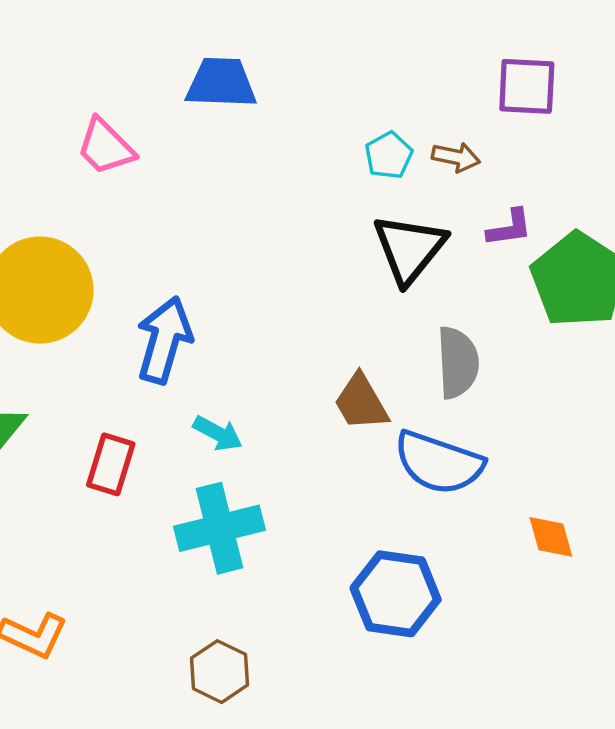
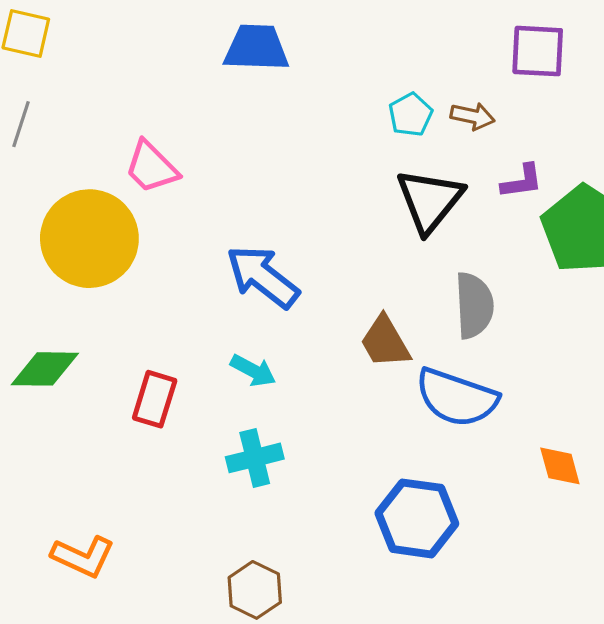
pink trapezoid: (106, 147) -> (151, 167), moved
blue arrow: (164, 340) -> (263, 277), moved, turned -68
cyan cross: (219, 528) -> (255, 458), size x0.7

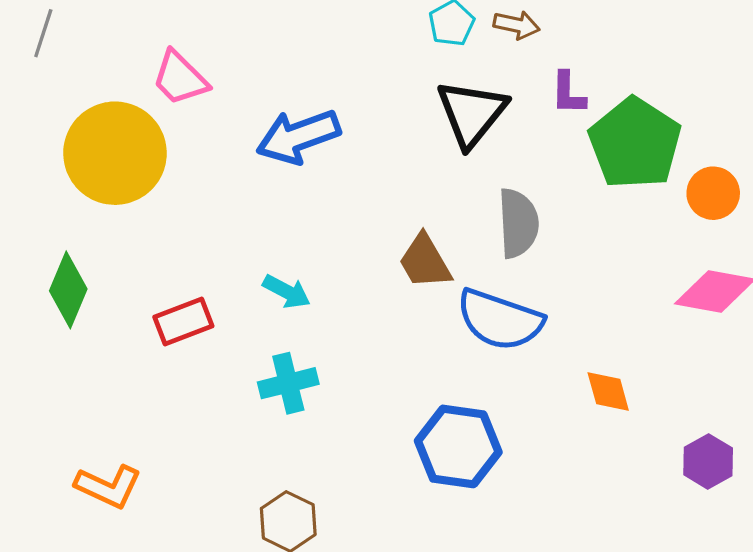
purple L-shape: (522, 181) -> (568, 93), turned 99
blue arrow: (263, 277) -> (298, 137), moved, turned -58
green diamond: (45, 369) -> (68, 290), turned -68
red rectangle: (155, 399) -> (183, 321), turned 52

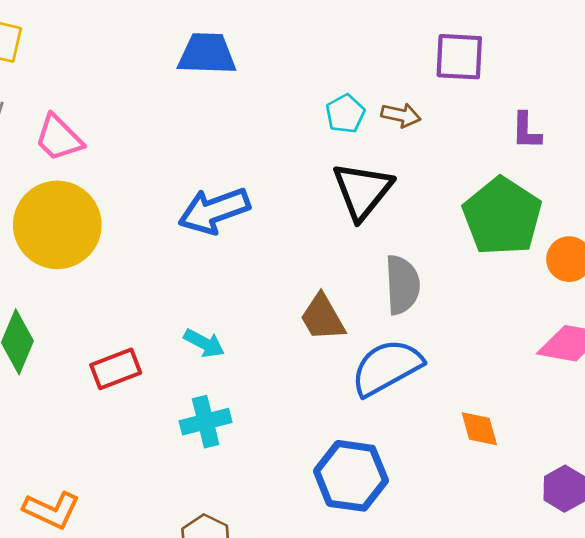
pink trapezoid: (180, 78) -> (59, 138), moved
purple L-shape: (568, 93) -> (526, 131), moved
blue semicircle: (500, 320) -> (387, 367), turned 132

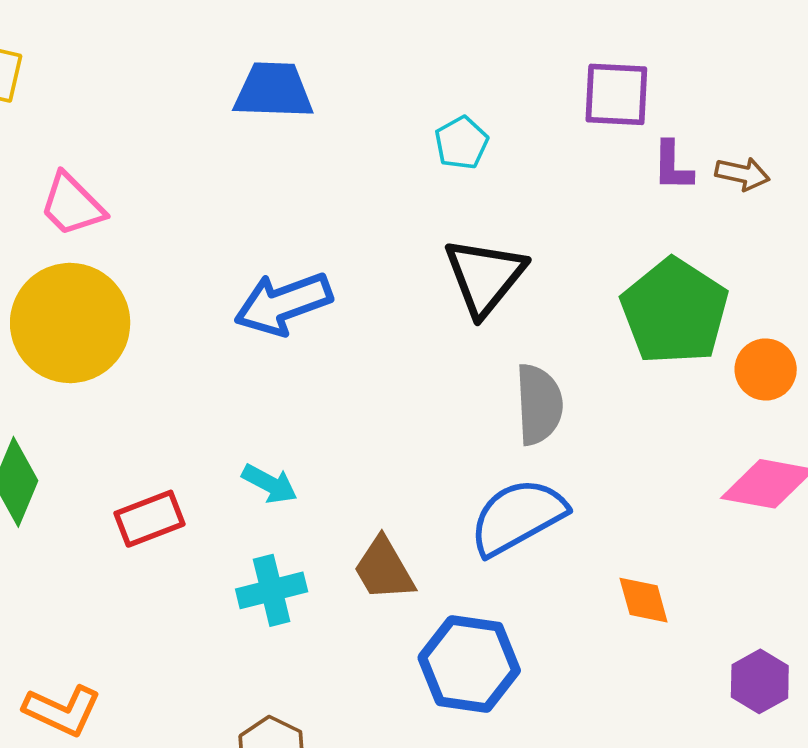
cyan pentagon: (345, 114) -> (461, 143), moved
brown arrow: (401, 115) -> (742, 174), moved
purple L-shape: (526, 131) -> (673, 166), moved
brown trapezoid: (322, 318) -> (384, 569), moved

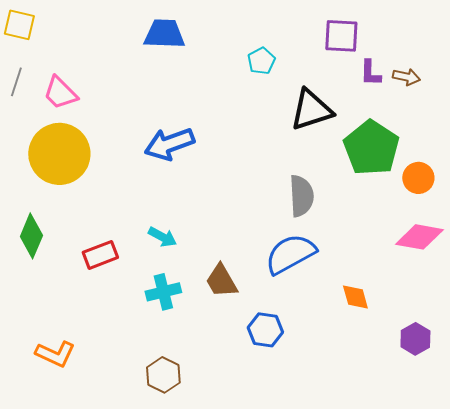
black triangle: (485, 277) -> (311, 110), moved, turned 33
blue hexagon: (469, 664) -> (265, 330), size x0.7

